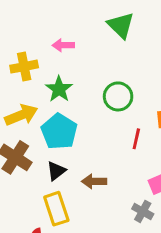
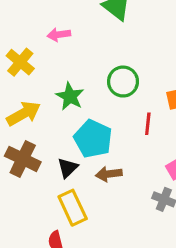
yellow cross: (24, 67) -> (20, 62), turned -32
green star: (59, 89) -> (70, 96), moved
cyan pentagon: (59, 132) -> (93, 139), moved

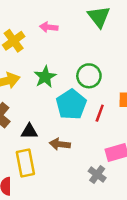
cyan pentagon: (93, 139) -> (71, 104), moved
black triangle: (68, 168) -> (29, 131), turned 30

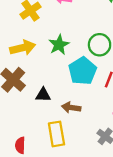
yellow rectangle: (25, 163) -> (56, 134), moved

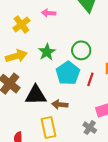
black triangle: (43, 95) -> (36, 95), size x1.6

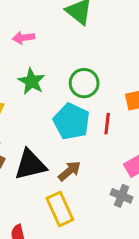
green star: (47, 52) -> (32, 81), moved
brown arrow: (60, 105) -> (69, 171), turned 147

